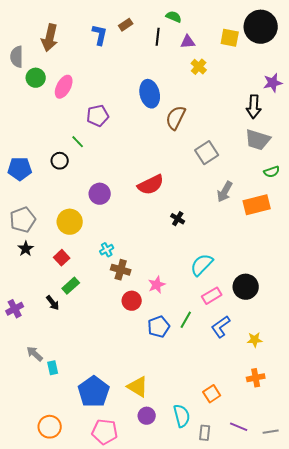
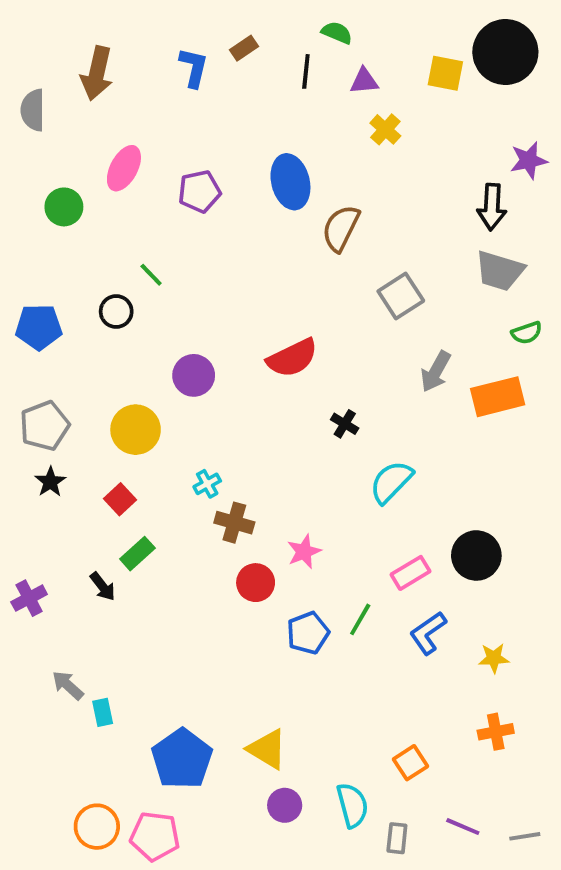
green circle: (36, 78) -> (64, 207), moved
purple pentagon: (98, 116) -> (199, 191), moved
cyan semicircle: (202, 265) -> (391, 482), moved
pink pentagon: (105, 432) -> (155, 836), moved

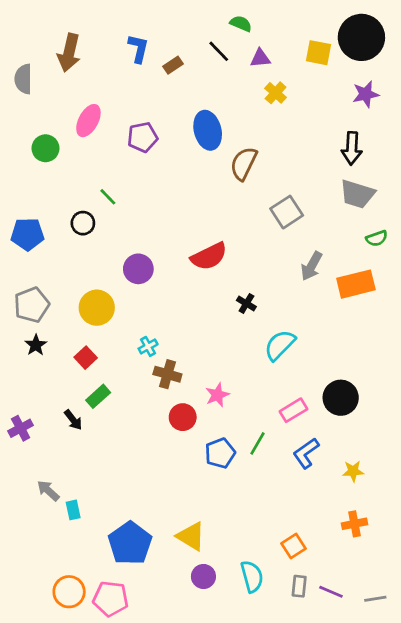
brown rectangle: (244, 48) -> (173, 65), moved
black line: (306, 71) -> (219, 51), turned -50
purple star: (529, 160) -> (366, 94), moved
gray rectangle: (397, 838) -> (299, 586), moved

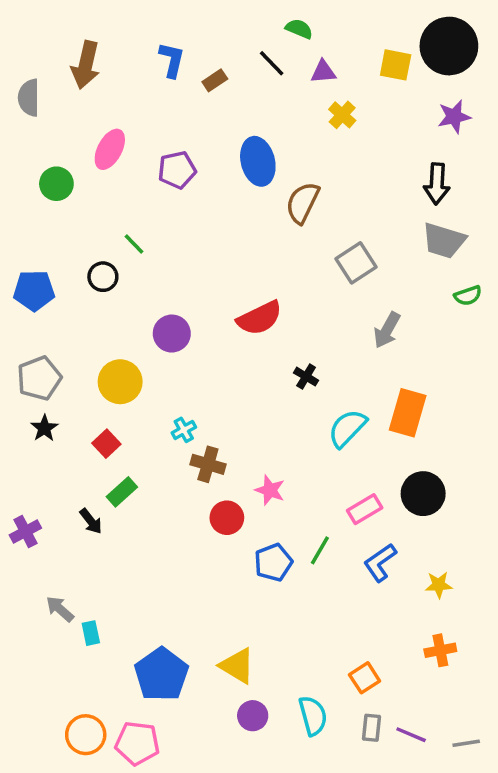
orange rectangle: (356, 284) -> (408, 413), moved, turned -60
pink star: (217, 395) -> (270, 490), turned -30

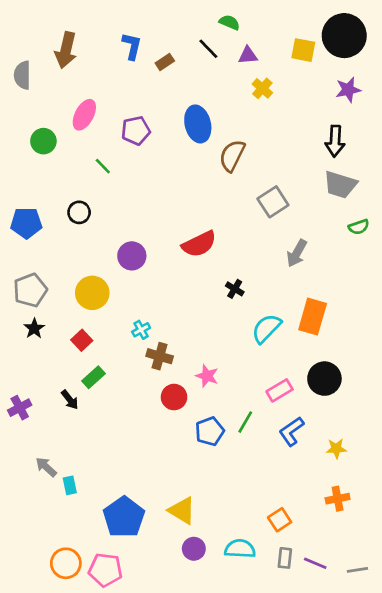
green line: (134, 244) -> (103, 166), moved
cyan semicircle: (313, 716) -> (240, 549), turned -72

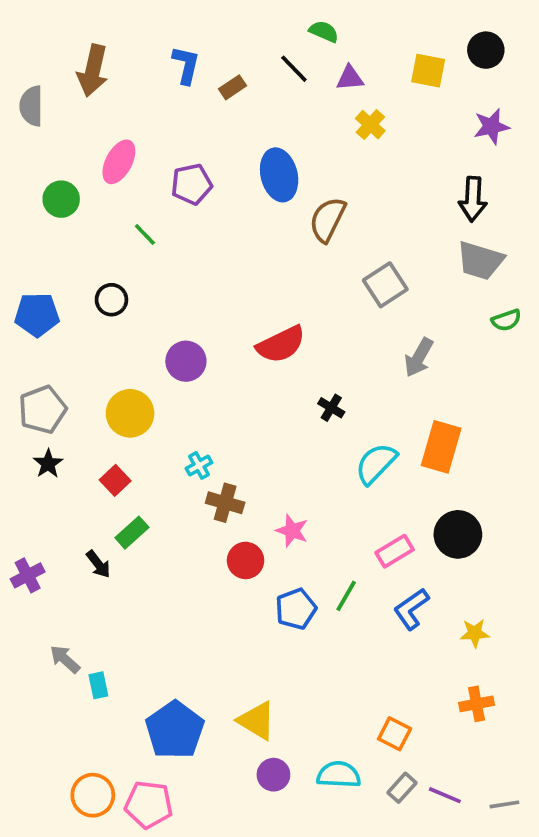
black circle: (344, 36) -> (486, 50), size x0.6
orange square: (280, 520) -> (395, 734), turned -30
gray rectangle: (285, 558) -> (402, 788), turned 36

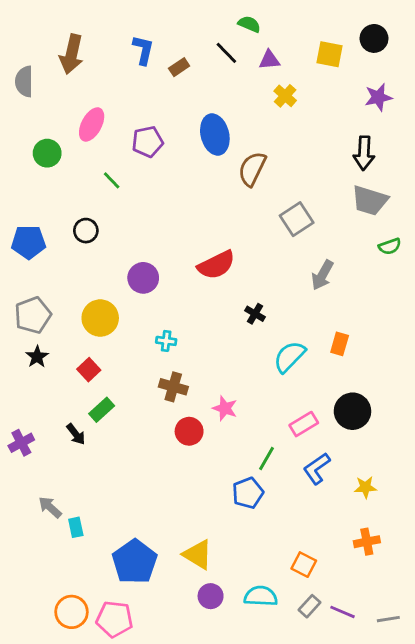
orange rectangle: (441, 447) -> (340, 344), size x0.6
cyan cross: (199, 465) -> (166, 341), moved, turned 36
blue pentagon: (296, 609) -> (248, 493), moved

